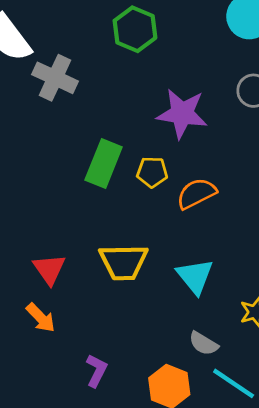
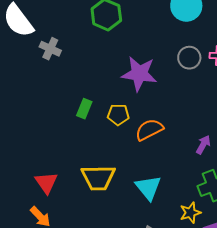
gray cross: (55, 78) -> (50, 49), size x0.7
green rectangle: (104, 164) -> (84, 109), size x0.6

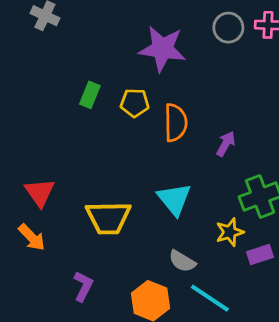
orange semicircle: (149, 130) -> (176, 123), turned 116
purple arrow: (203, 145) -> (226, 144), moved
yellow trapezoid: (98, 178) -> (108, 218), moved

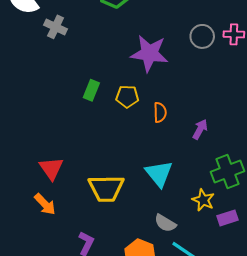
orange semicircle: (176, 123) -> (160, 112), size x0.7
yellow star: (230, 232) -> (203, 200), turned -30

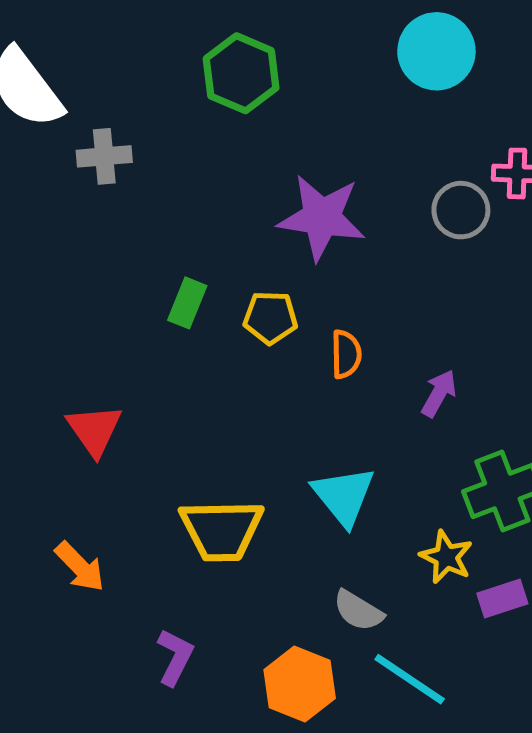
gray cross: (56, 27) -> (104, 156), turned -30
gray circle: (202, 36) -> (461, 210), moved
red triangle: (51, 168) -> (94, 430), moved

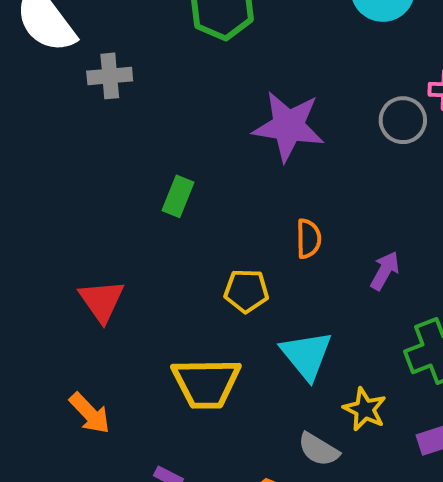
yellow pentagon: (270, 318) -> (246, 291), moved
yellow star: (446, 557) -> (365, 409), moved

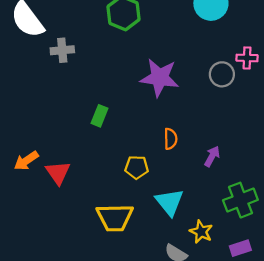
orange arrow: (90, 413) -> (26, 161), moved, turned 100

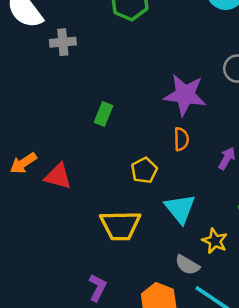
purple star: (160, 78) -> (185, 95), moved
yellow pentagon: (137, 167) -> (144, 170), turned -30
red triangle: (58, 173) -> (58, 176), turned -40

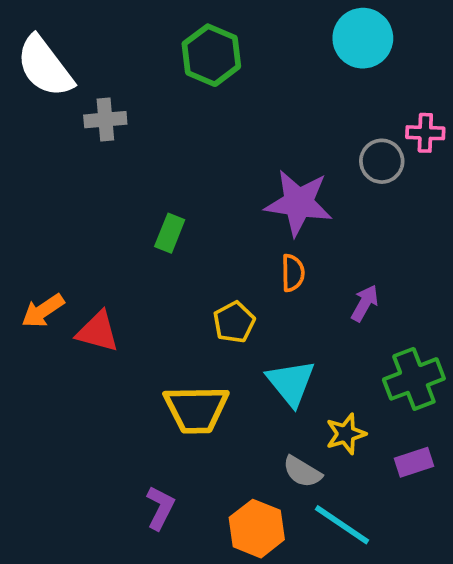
yellow star: (215, 241) -> (346, 434), turned 30

